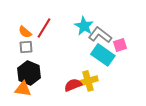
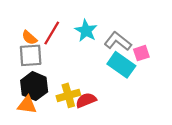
cyan star: (84, 26) -> (86, 31), moved
gray square: (26, 47) -> (31, 55), size x1.5
yellow cross: (88, 81) -> (68, 95), moved

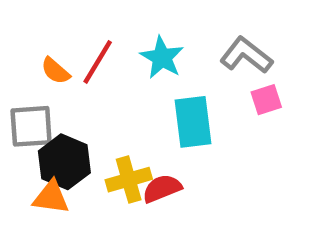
gray L-shape: (118, 41) -> (246, 55), moved
gray square: (31, 55) -> (31, 126), moved
cyan rectangle: (121, 65) -> (193, 122), moved, turned 48

